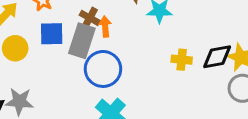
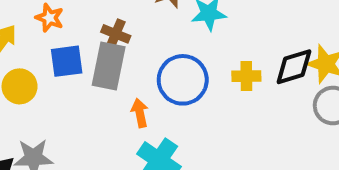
orange arrow: (105, 27) -> (140, 113), moved
blue circle: (103, 69) -> (183, 80), moved

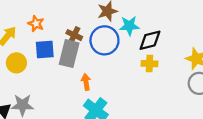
black diamond: (294, 67) -> (150, 40), moved
blue circle: (183, 80) -> (104, 40), moved

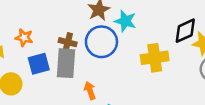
cyan star: (129, 26) -> (125, 21), turned 30
black diamond: (150, 40) -> (185, 31), moved
yellow cross: (149, 64) -> (155, 58), size x1.5

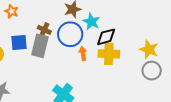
black diamond: (185, 31) -> (106, 37), moved
orange star: (24, 38) -> (12, 11), moved
orange arrow: (90, 90) -> (83, 53), moved

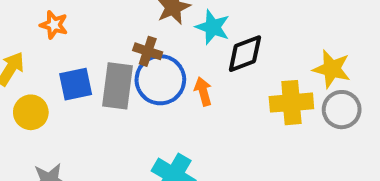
brown cross: (44, 30) -> (148, 51), moved
blue circle: (70, 34) -> (160, 80), moved
yellow cross: (109, 54) -> (291, 103), moved

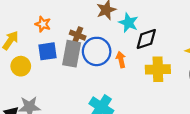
orange star: (54, 25) -> (43, 24), moved
brown cross: (148, 51) -> (78, 35), moved
yellow cross: (291, 103) -> (158, 69), moved

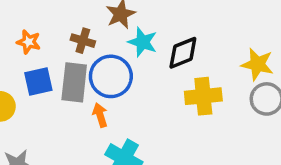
cyan star: (128, 23) -> (143, 42), moved
brown cross: (78, 35) -> (83, 41), moved
orange arrow: (121, 60) -> (100, 115), moved

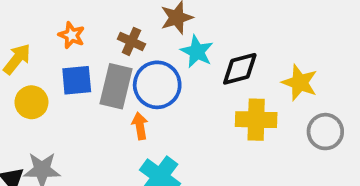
yellow star: (257, 64) -> (300, 83), moved

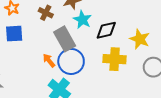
blue circle: (157, 85) -> (71, 61), moved
gray rectangle: (116, 86) -> (65, 39), moved, turned -45
orange arrow: (140, 126) -> (49, 60), turned -32

